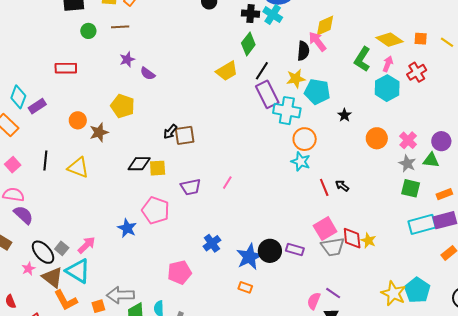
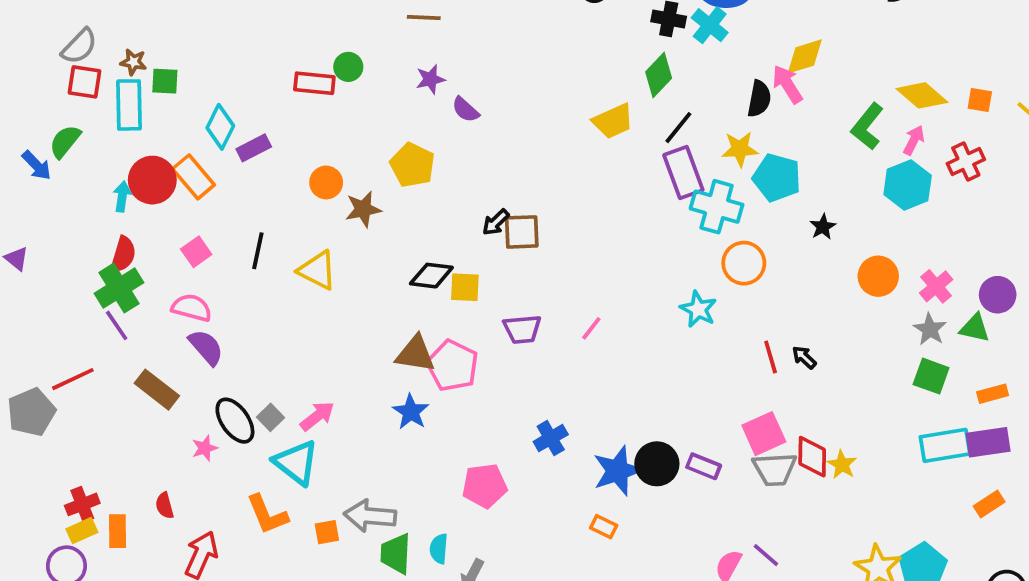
green circle: (88, 31) -> (348, 67), moved
cyan star: (301, 162) -> (698, 309), moved
blue star: (127, 228) -> (411, 412), moved
brown triangle: (52, 277) -> (415, 354), moved, turned -35

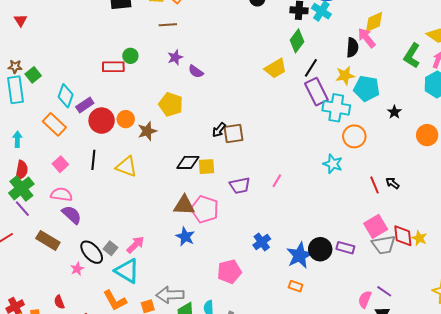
green square: (165, 81) -> (33, 75), turned -35
red circle: (152, 180) -> (102, 121), moved

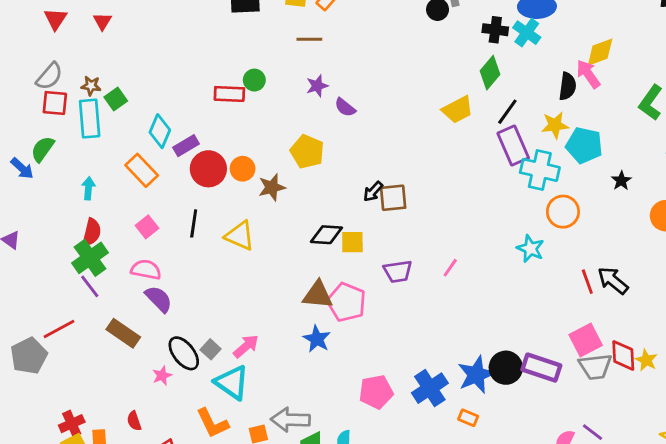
black arrow: (392, 183) -> (613, 281), size x1.6
blue cross: (262, 242) -> (430, 388), moved, size x1.4
purple rectangle: (345, 248) -> (541, 368), size x1.5

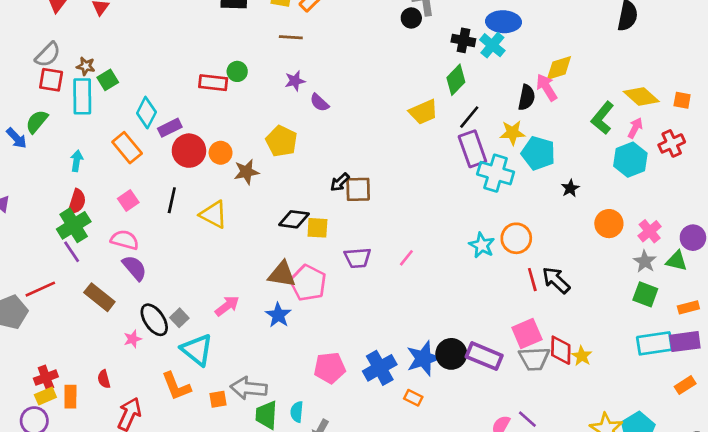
orange circle: (563, 212) -> (516, 238), moved
pink arrow: (246, 346) -> (227, 306), moved

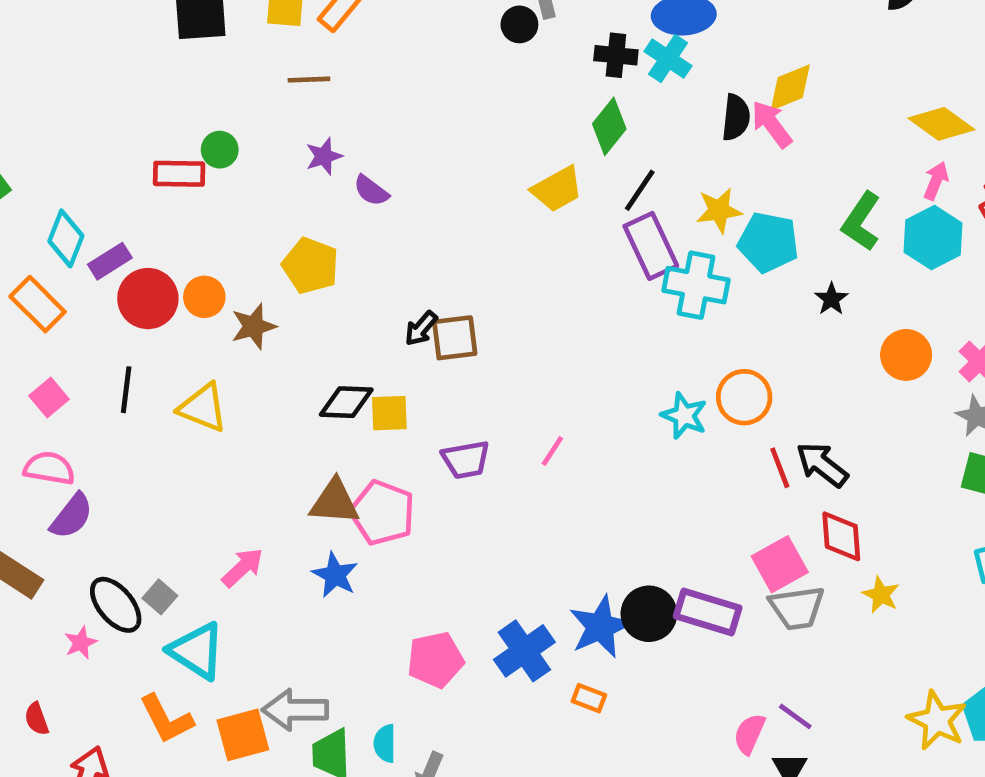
black semicircle: (527, 97) -> (736, 117), moved
green L-shape: (602, 118) -> (861, 221), moved
purple semicircle: (134, 268) -> (72, 516), turned 84
red diamond: (561, 350) -> (841, 536), moved
orange square: (218, 399) -> (243, 735), size x1.6

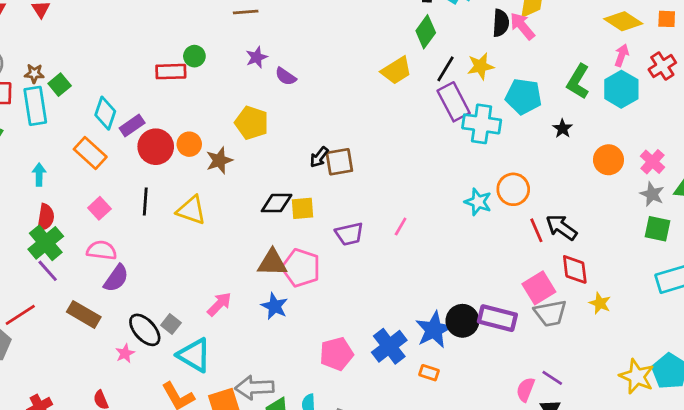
yellow star: (719, 210) -> (480, 66), moved

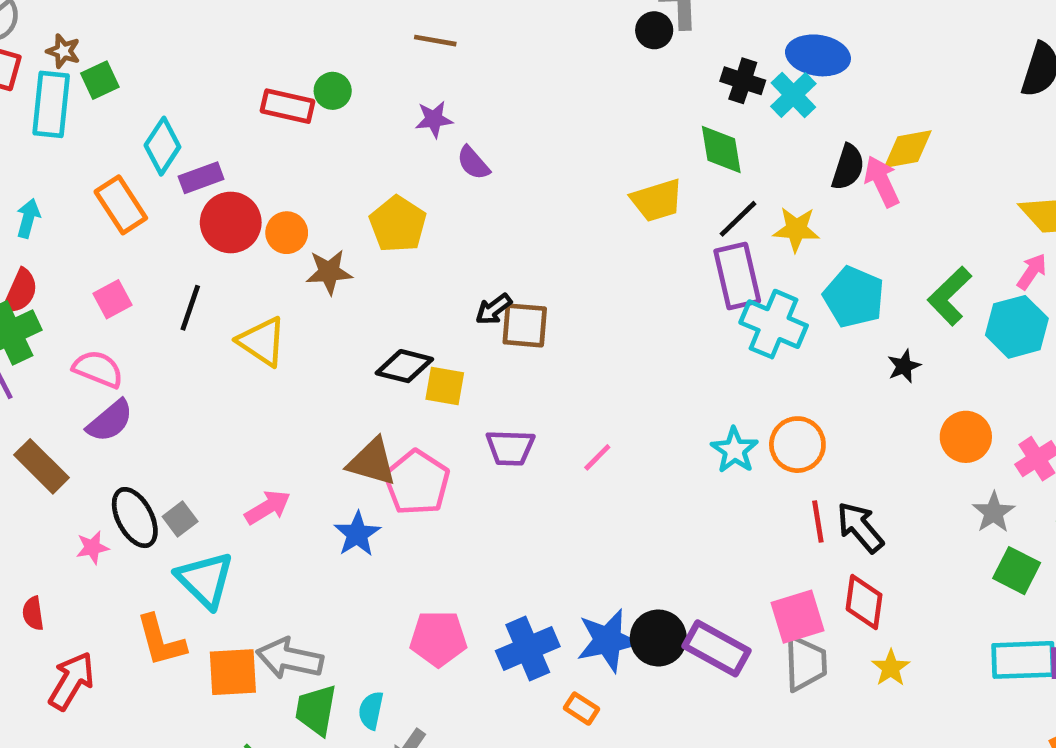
green diamond: (426, 32) -> (721, 150), turned -60
gray star: (652, 194) -> (994, 512), moved
gray trapezoid: (550, 313) -> (805, 663), turned -96

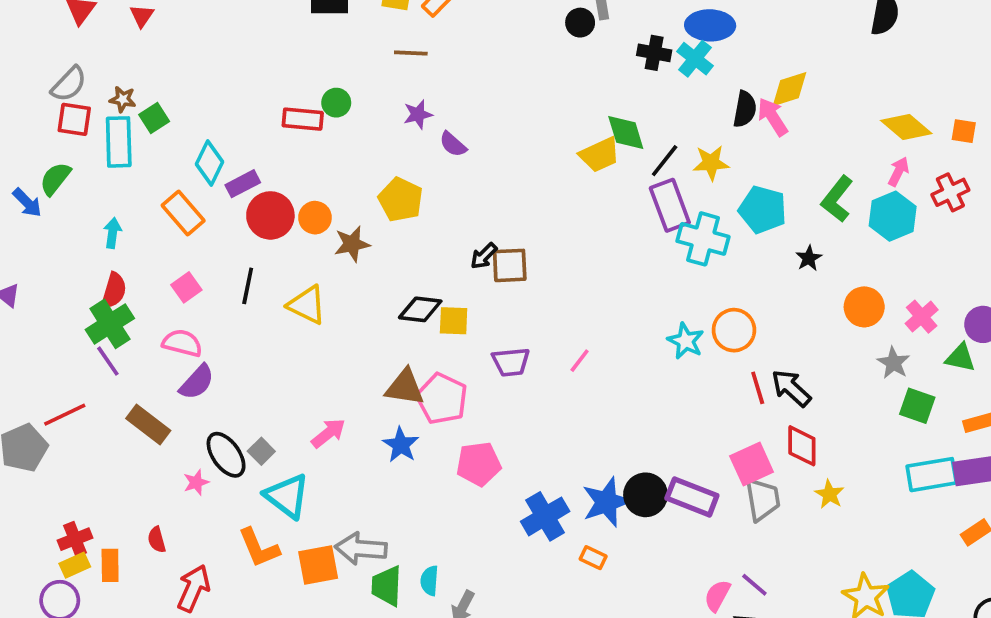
green diamond: (721, 150) -> (626, 132), moved
pink pentagon: (438, 639) -> (479, 464), moved

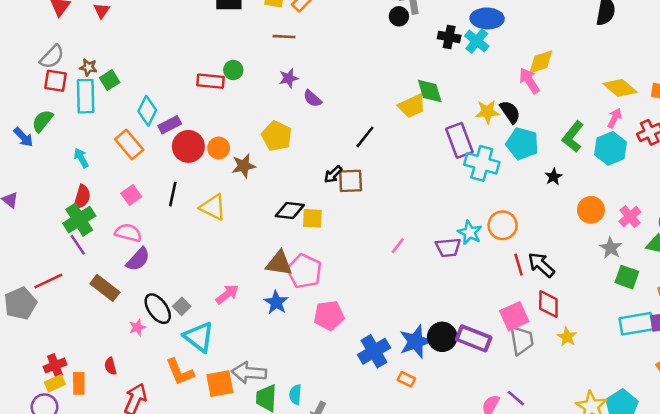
black semicircle: (745, 109) -> (510, 112), moved, turned -45
black line: (665, 161) -> (365, 137), moved
cyan arrow: (112, 233) -> (81, 158), turned -36
purple trapezoid: (511, 362) -> (448, 247), moved

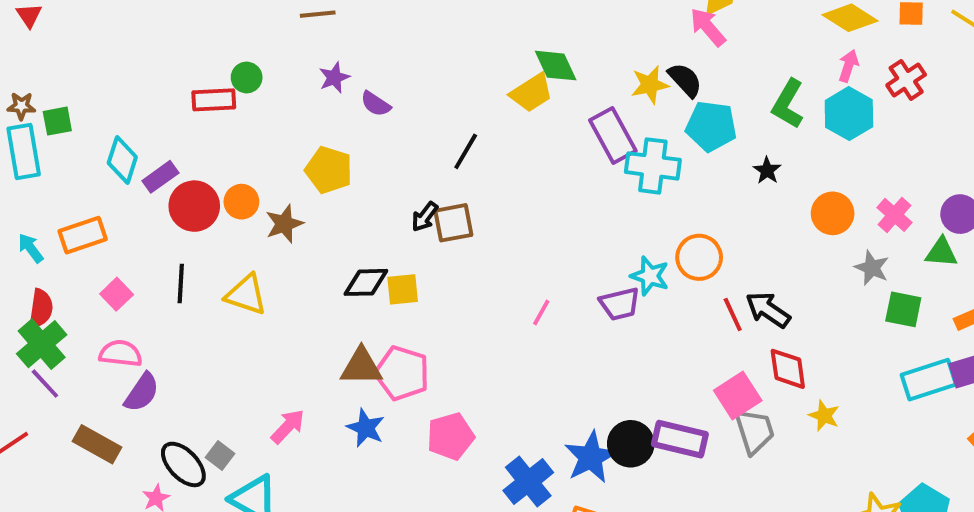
green square: (110, 80) -> (57, 121), turned 30
orange rectangle: (129, 145) -> (83, 235), moved, turned -60

